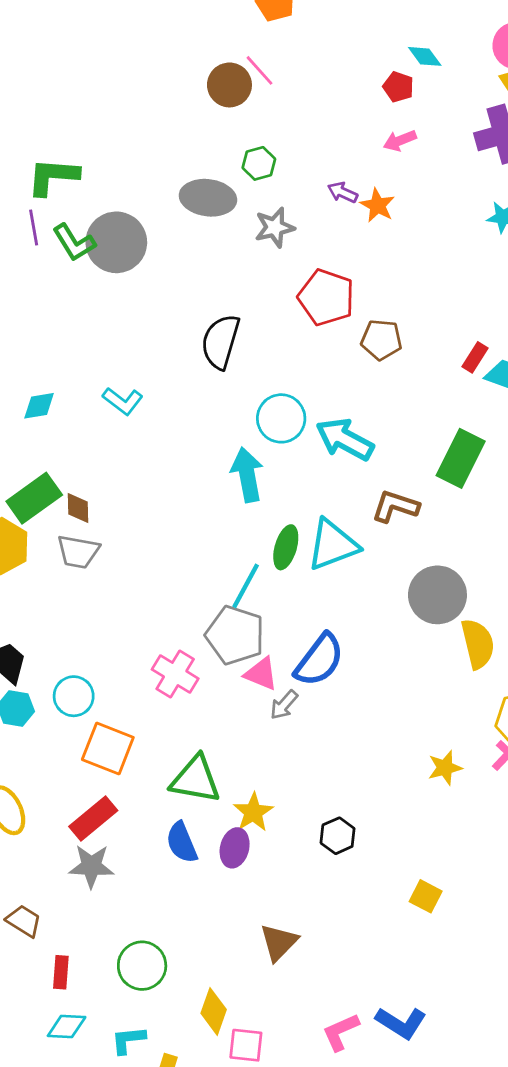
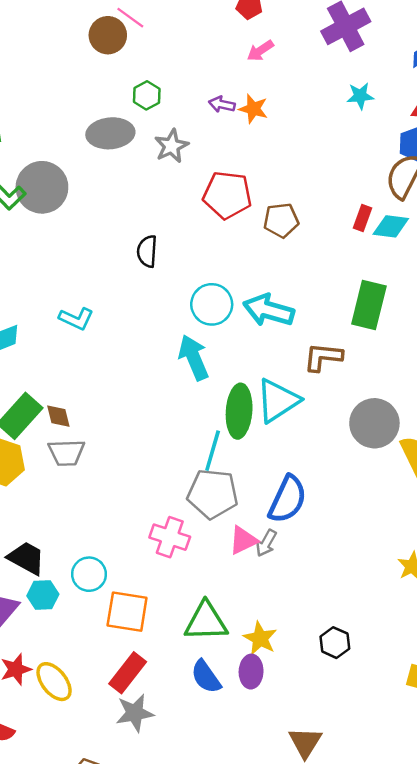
black semicircle: (221, 342) -> (147, 251), size x0.7
green ellipse: (286, 547) -> (239, 411), size x1.4
pink triangle: (261, 674) -> (243, 540), moved, turned -36

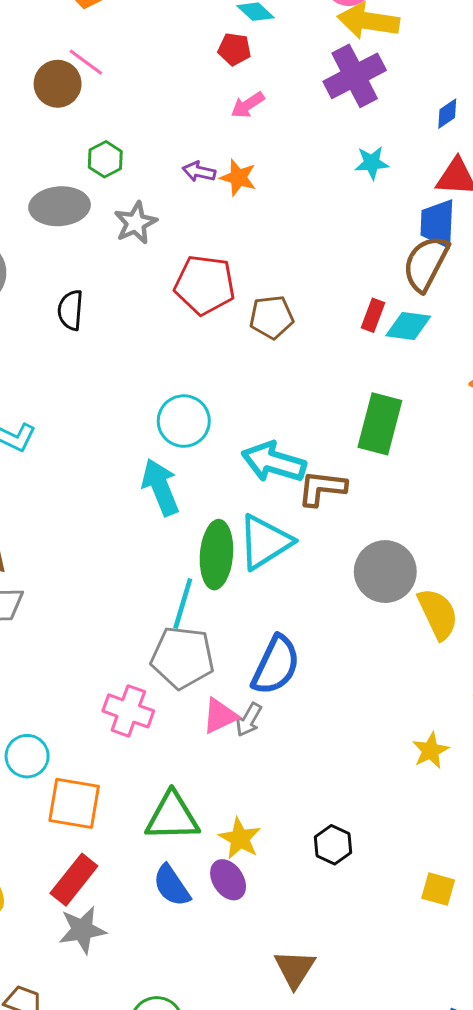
black semicircle: (147, 251) -> (71, 310), moved
cyan arrow: (269, 310) -> (274, 462), moved
purple ellipse: (251, 672) -> (228, 880), turned -36

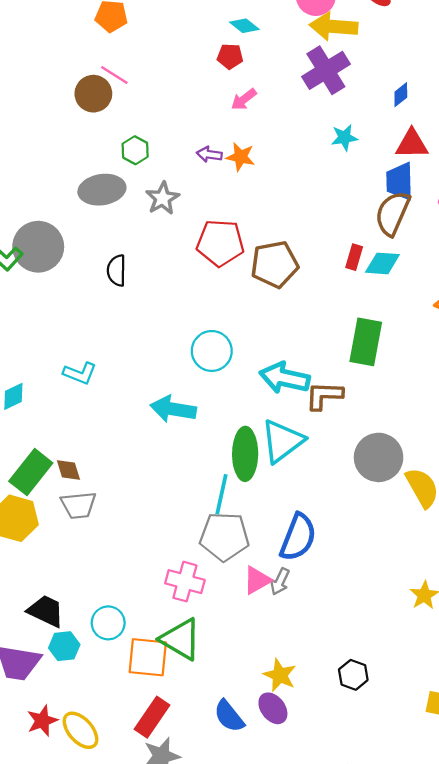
brown pentagon: (271, 317) -> (275, 264), size x1.4
cyan arrow: (160, 487) -> (173, 409), moved, turned -54
green triangle: (172, 817) -> (181, 639), moved, turned 36

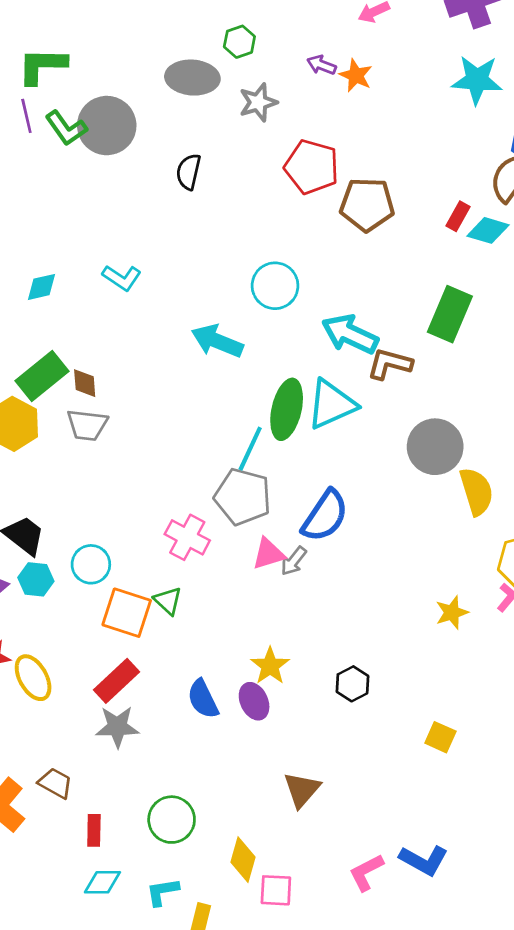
cyan star: (344, 138) -> (477, 80), size x1.6
green triangle: (181, 639) -> (168, 601), size x0.6

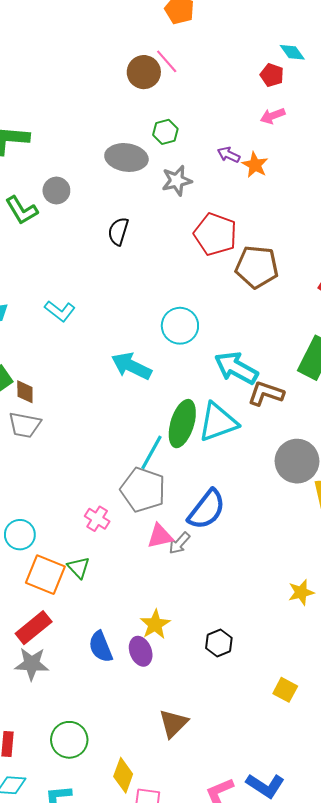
gray circle: (107, 126) -> (56, 191), size x0.6
green L-shape: (66, 128) -> (22, 210), moved
pink cross: (187, 537) -> (97, 519), size x0.7

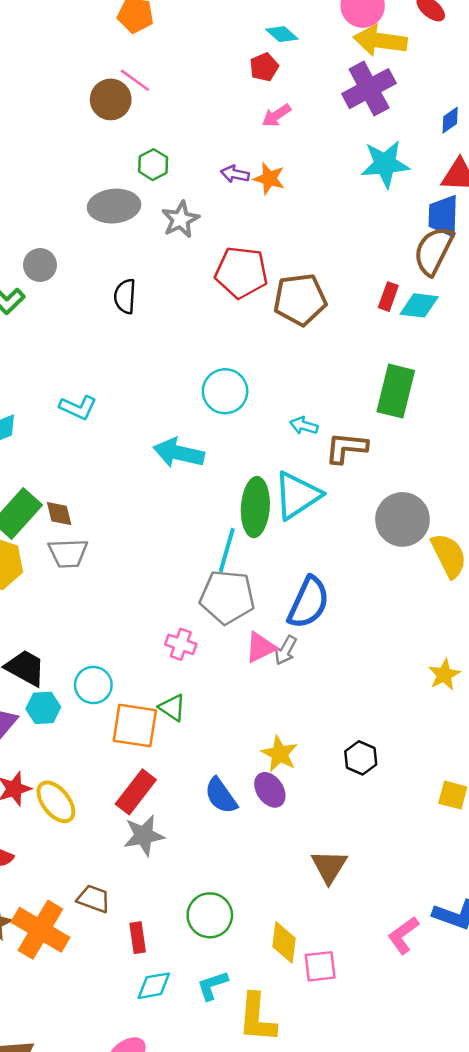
red pentagon: (272, 75) -> (264, 67), turned -30
cyan arrow: (236, 368) -> (304, 426), size x0.5

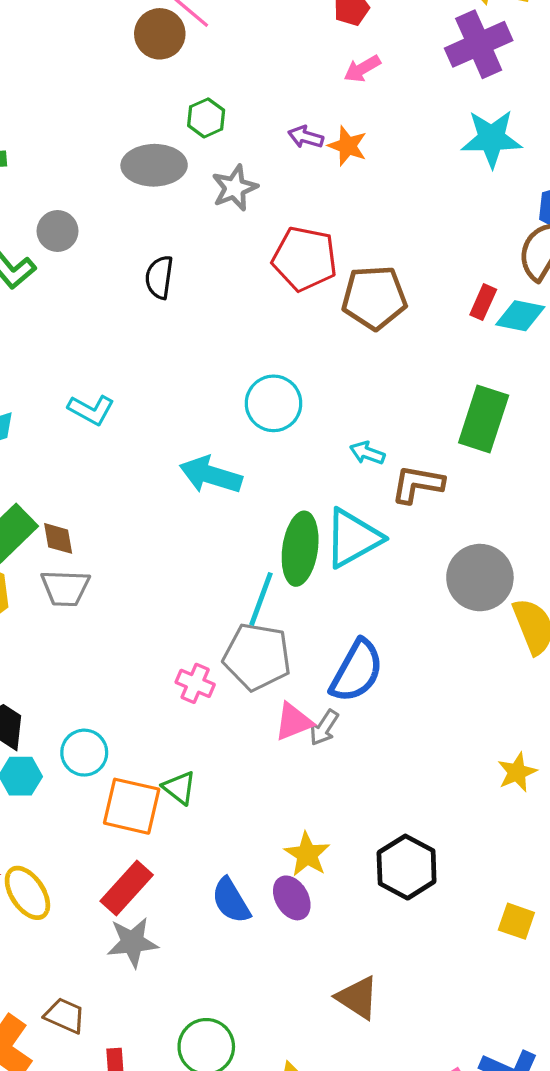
pink cross: (181, 644) -> (195, 683), moved
black hexagon: (361, 758) -> (407, 867), size x1.5
brown triangle: (329, 866) -> (358, 998), turned -33

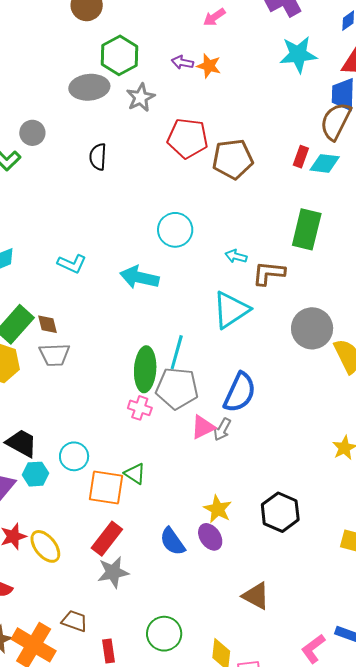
green hexagon: (206, 118) -> (119, 55), size x1.6
cyan L-shape: (91, 410) -> (72, 264), moved
green ellipse: (300, 549) -> (145, 369), moved

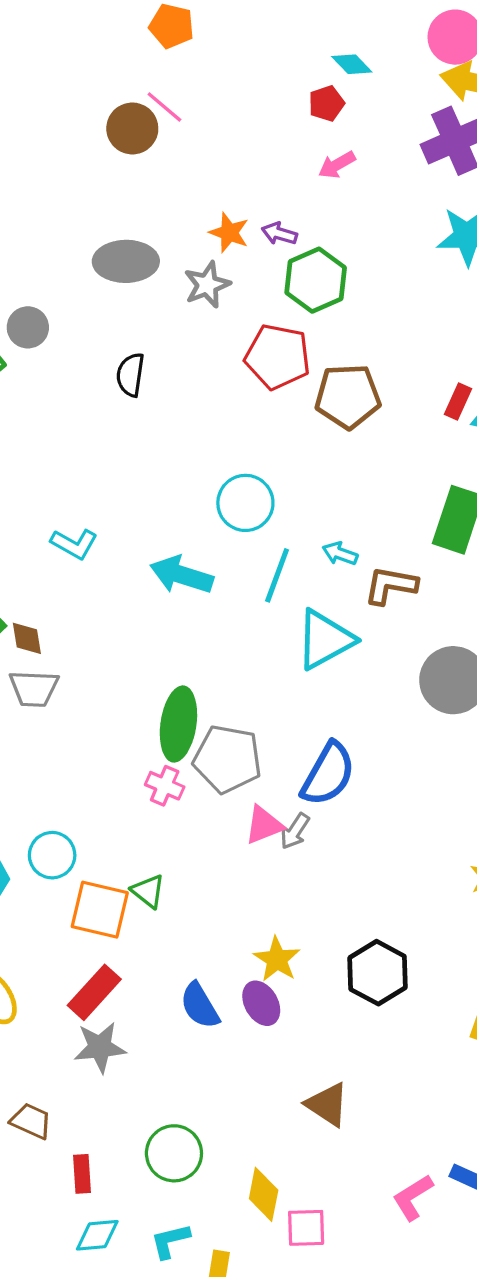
green hexagon: (119, 55) -> (316, 280), moved
orange star: (209, 66) -> (229, 233), moved
cyan line: (177, 352) -> (277, 575), moved

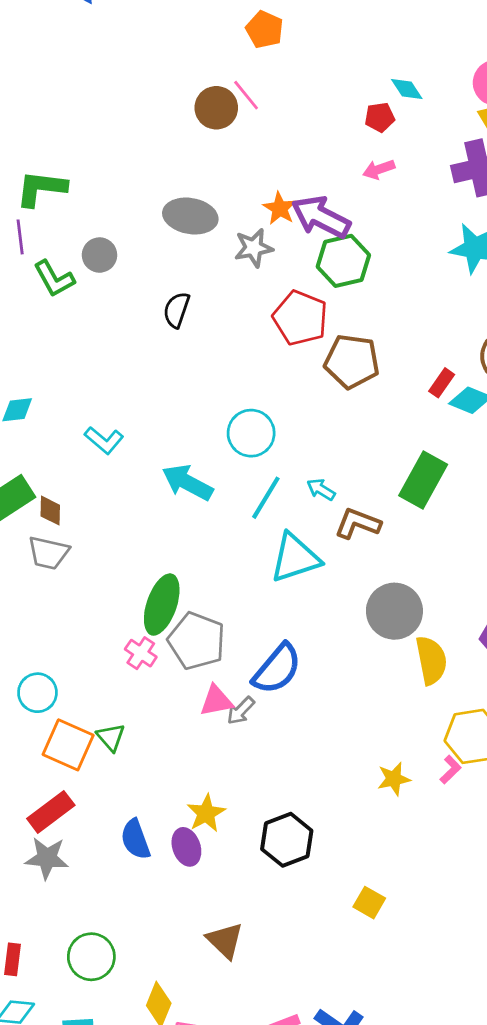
purple arrow: (279, 234) -> (321, 217), size x2.0

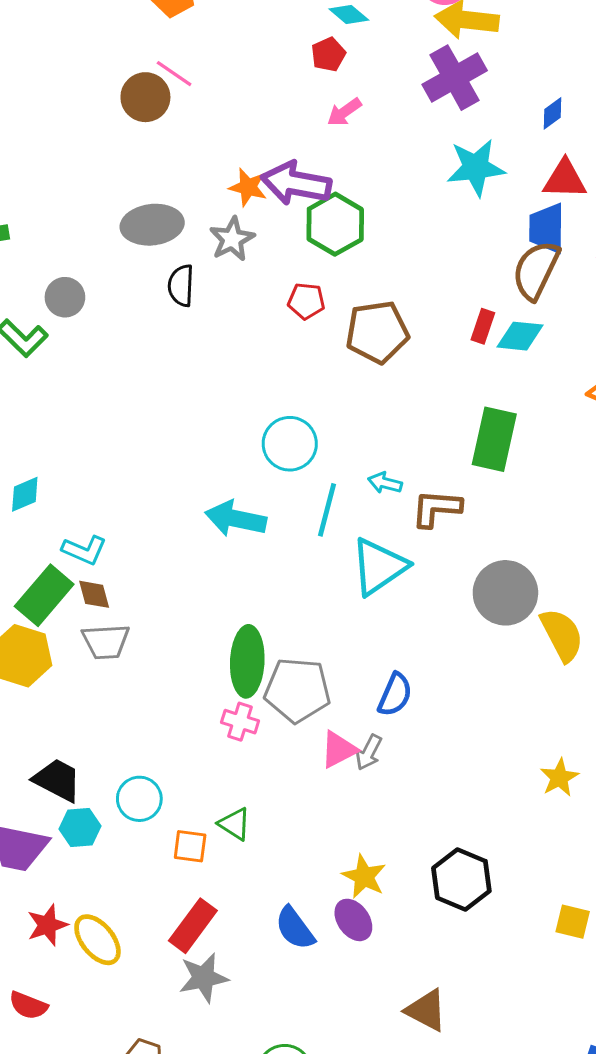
black semicircle: (177, 310) -> (181, 286), moved
red pentagon: (300, 318) -> (306, 301), size x0.6
cyan L-shape: (104, 440) -> (84, 550), moved
blue semicircle: (277, 669) -> (395, 695), size x0.7
orange square: (68, 745) -> (190, 846), size x0.6

